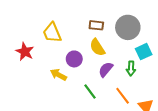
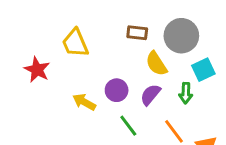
yellow semicircle: (97, 47) -> (156, 64), moved
purple circle: (74, 59) -> (117, 90), moved

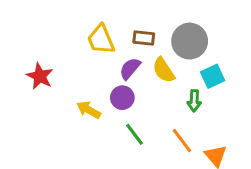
yellow trapezoid: (75, 43) -> (101, 40), moved
purple semicircle: (150, 95) -> (130, 69), moved

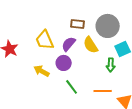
yellow trapezoid: (101, 40) -> (45, 40), moved
orange line: (182, 140) -> (103, 91), turned -54

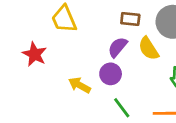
yellow trapezoid: (45, 40) -> (64, 19), moved

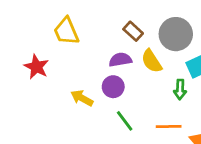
brown rectangle: (130, 19) -> (133, 31), turned 36
purple semicircle: (118, 47) -> (120, 60), turned 40

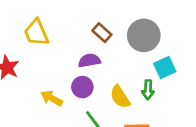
yellow semicircle: (152, 61) -> (120, 97), moved

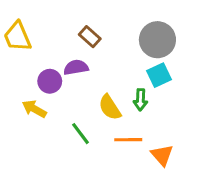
gray circle: (144, 35) -> (157, 40), moved
purple circle: (82, 87) -> (50, 81), moved

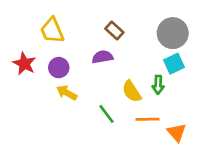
purple circle: (50, 81) -> (59, 68), moved

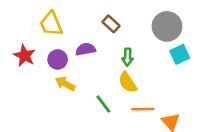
purple semicircle: (102, 57) -> (86, 49), moved
cyan square: (174, 64) -> (180, 54), moved
green arrow: (158, 85) -> (128, 57), moved

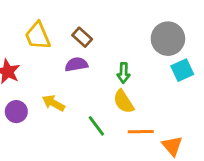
brown rectangle: (111, 24) -> (82, 37), moved
purple circle: (58, 59) -> (16, 112), moved

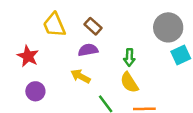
yellow arrow: (53, 103) -> (81, 76), moved

